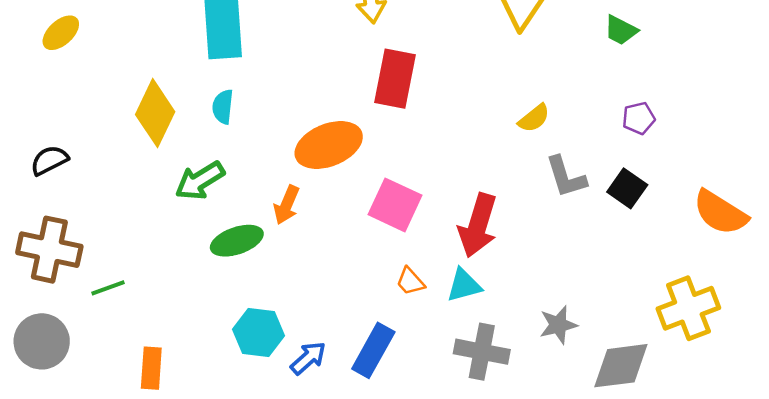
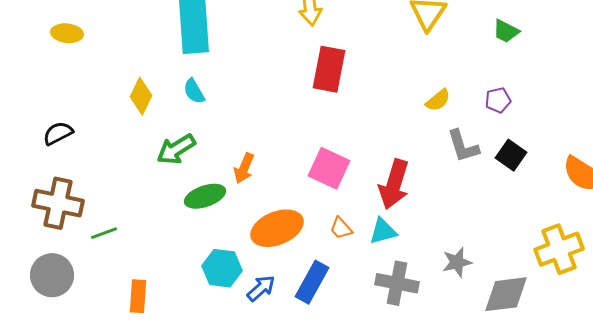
yellow ellipse: (61, 33) -> (67, 33), turned 48
cyan semicircle: (223, 107) -> (194, 91), turned -36
yellow diamond: (155, 113) -> (141, 96), size x0.7
purple pentagon: (639, 118) -> (498, 100), moved
orange ellipse: (329, 145) -> (277, 228), moved

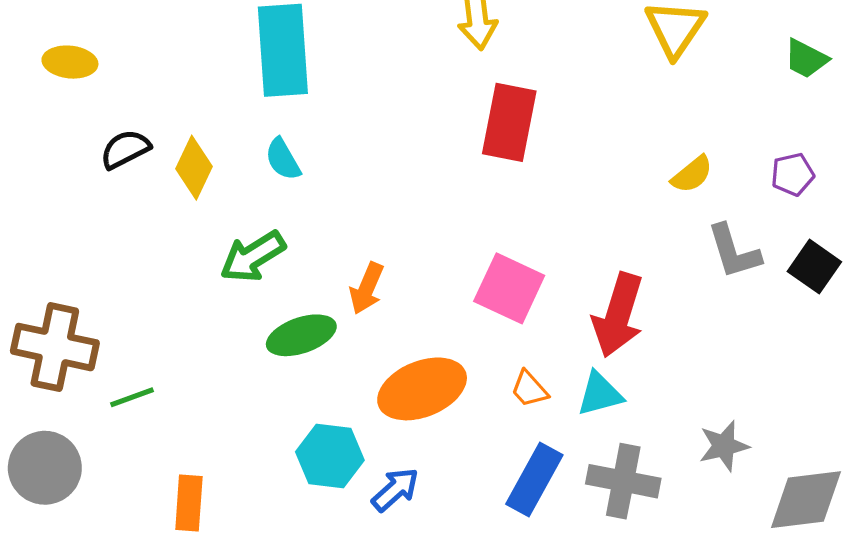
black semicircle: (58, 133) -> (125, 149), moved
blue rectangle: (312, 282) -> (534, 479), moved

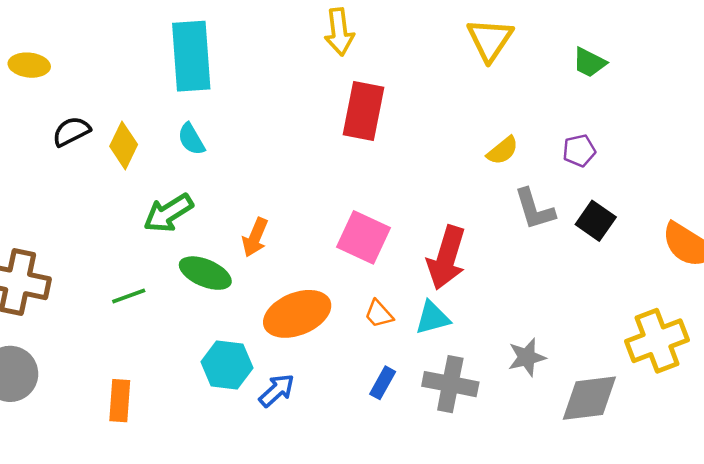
green ellipse: (301, 335) -> (205, 273), turned 42
green line: (132, 397) -> (129, 296), moved
blue rectangle: (534, 479) -> (383, 383), size x0.6

